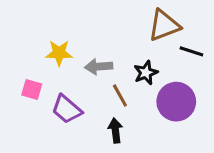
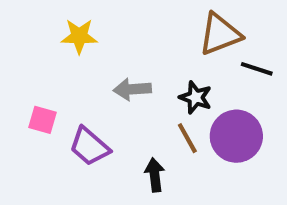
yellow star: (59, 53) -> (79, 36), moved
black star: (146, 73) -> (196, 97), turned -30
brown line: (120, 96) -> (187, 138), moved

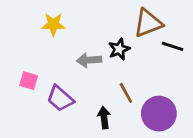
black star: (196, 97) -> (119, 49), moved, turned 30
purple circle: (236, 136) -> (159, 114), moved

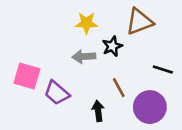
yellow star: (53, 24) -> (86, 23), moved
black line: (173, 46) -> (163, 70), moved
pink square: (29, 81) -> (27, 76), size x1.5

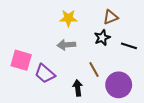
brown triangle: (140, 22) -> (110, 17), size x0.7
black star: (112, 46) -> (102, 38), moved
black line: (163, 70) -> (129, 46), moved

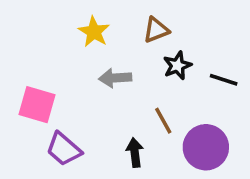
brown triangle: (110, 17) -> (156, 30), moved
yellow star: (68, 18) -> (94, 32), moved, turned 30
purple trapezoid: (45, 74) -> (64, 149), moved

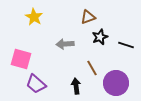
yellow star: (94, 32) -> (34, 17), moved

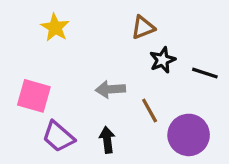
gray arrow: (65, 44) -> (110, 89), moved
black arrow: (76, 86) -> (107, 140), moved

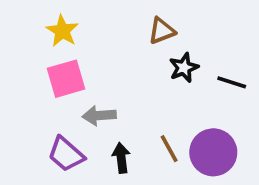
gray arrow: (110, 89) -> (99, 116), moved
pink square: (34, 96) -> (66, 79), moved, turned -32
brown line: (150, 110) -> (169, 149), moved

